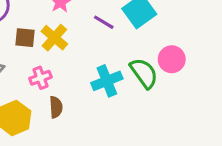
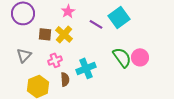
pink circle: (172, 59) -> (140, 57), moved
cyan cross: (107, 81) -> (86, 68), moved

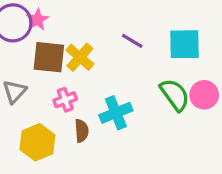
pink star: (68, 11) -> (37, 20), moved
cyan square: (119, 17) -> (185, 44), moved, turned 35
brown square: (45, 34) -> (49, 57), size x1.5

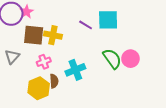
cyan square: (185, 44) -> (108, 20), moved
yellow cross: (80, 57) -> (53, 35), turned -30
yellow hexagon: (37, 142) -> (39, 88), moved

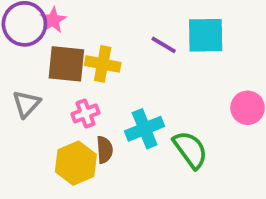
green semicircle: (112, 59) -> (190, 150), moved

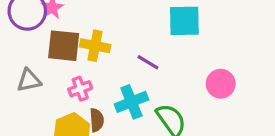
purple line: (164, 45) -> (148, 62), moved
gray triangle: (26, 104) -> (29, 80), turned 35

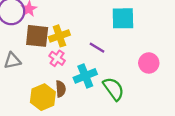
yellow cross: (95, 46) -> (59, 36), turned -30
pink cross: (80, 89) -> (57, 58), moved, turned -35

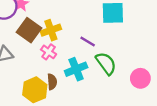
brown square: (37, 36) -> (29, 30), turned 30
pink circle: (149, 63) -> (140, 78), moved
green semicircle: (114, 89) -> (106, 63), moved

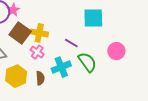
yellow cross: (51, 30) -> (39, 33), turned 30
pink circle: (140, 78) -> (116, 51), moved
yellow hexagon: (35, 90) -> (16, 76), moved

